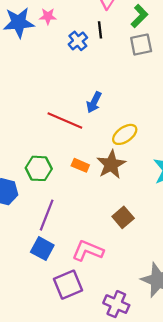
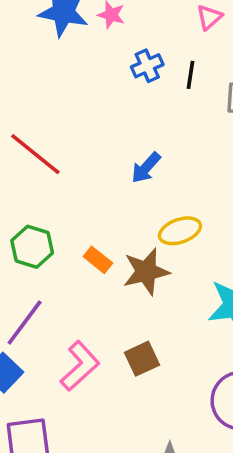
black line: (100, 30) -> (190, 75), moved
red line: (65, 121) -> (35, 154), moved
pink L-shape: (88, 251) -> (80, 366), moved, turned 100

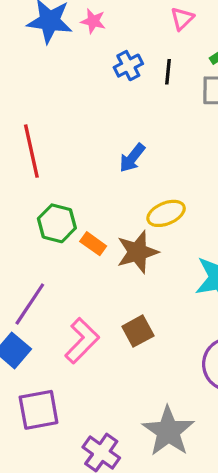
red line: (35, 154) -> (31, 151), turned 42
green hexagon: (32, 247) -> (57, 223), moved

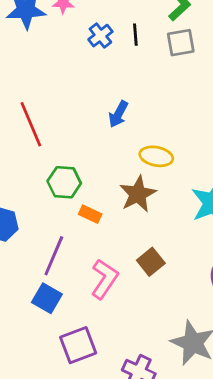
yellow ellipse: (166, 213) -> (156, 156), turned 44
orange rectangle: (93, 244) -> (90, 214), moved

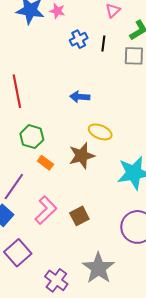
blue arrow: (118, 114) -> (80, 97), turned 54
brown square: (151, 262) -> (79, 216), moved
purple square: (78, 345) -> (18, 253), turned -32

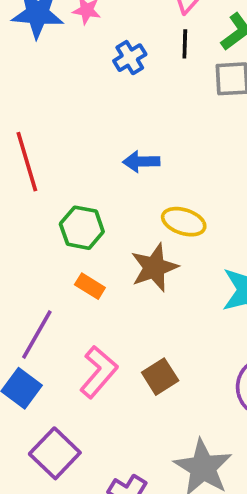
black line: (103, 44) -> (185, 44), moved
green hexagon: (32, 137) -> (82, 228), moved

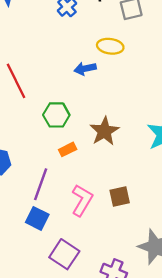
yellow ellipse: (184, 222) -> (110, 46), moved
orange rectangle: (90, 286) -> (68, 149), turned -48
brown square: (160, 377) -> (120, 197), turned 30

